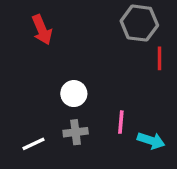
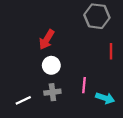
red arrow: (42, 30) -> (47, 40), moved, turned 54
red line: (160, 58) -> (111, 51), moved

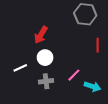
pink line: (84, 85) -> (74, 75), turned 40
white line: (23, 100) -> (20, 68), moved

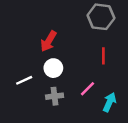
red line: (98, 45) -> (103, 56), moved
cyan arrow: (92, 86) -> (109, 102), turned -84

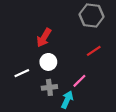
red line: (103, 56) -> (94, 51), turned 56
cyan arrow: (109, 102) -> (67, 100), moved

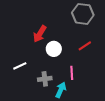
white circle: (48, 62) -> (54, 49), moved
pink line: (79, 81) -> (72, 73), turned -48

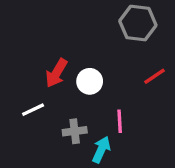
red arrow: (40, 34) -> (56, 73), moved
red line: (85, 46) -> (155, 76), moved

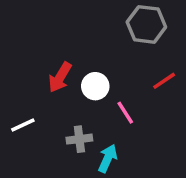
white line: (33, 110) -> (23, 125), moved
pink line: (120, 121) -> (125, 113), moved, turned -30

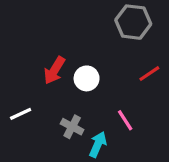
pink line: (125, 113) -> (125, 120), moved
gray cross: (79, 139) -> (72, 127), turned 35

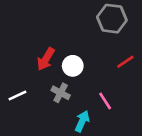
gray cross: (72, 127) -> (61, 93), moved

